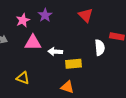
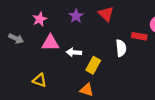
purple star: (45, 15) -> (76, 16), moved
yellow rectangle: (73, 64) -> (93, 65), turned -56

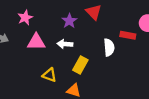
purple star: (76, 16) -> (69, 21), moved
white arrow: (74, 52) -> (65, 44), moved
yellow triangle: (40, 80) -> (49, 75), moved

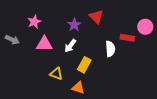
white arrow: (65, 44) -> (70, 46), turned -56

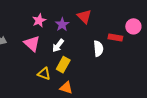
pink star: (34, 22) -> (39, 20), moved
pink triangle: (44, 44) -> (32, 44), turned 42
yellow rectangle: (84, 65) -> (63, 65), moved

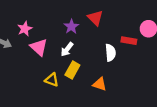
pink star: (39, 20) -> (25, 29), moved
orange triangle: (66, 88) -> (100, 84), moved

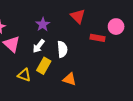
red triangle: (95, 18) -> (78, 16), moved
white semicircle: (110, 53) -> (62, 49), moved

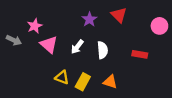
purple star: (43, 24) -> (89, 19), moved
red rectangle: (97, 38) -> (140, 54), moved
yellow rectangle: (44, 66) -> (83, 82), moved

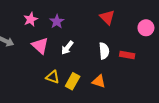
purple star: (89, 19) -> (57, 21), moved
pink star: (35, 26) -> (31, 19), moved
white semicircle: (103, 50) -> (104, 51), moved

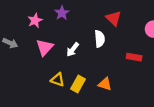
purple star: (57, 21) -> (62, 13), moved
pink triangle: (40, 46) -> (45, 47), turned 30
white semicircle: (104, 51) -> (100, 39), moved

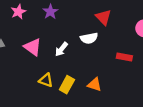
pink star: (35, 20) -> (18, 12), moved
white semicircle: (100, 39) -> (89, 38), turned 84
pink triangle: (45, 47) -> (33, 47), turned -36

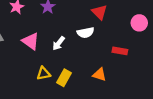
yellow triangle: (46, 80) -> (44, 73), turned -32
orange triangle: (95, 85) -> (99, 75), moved

